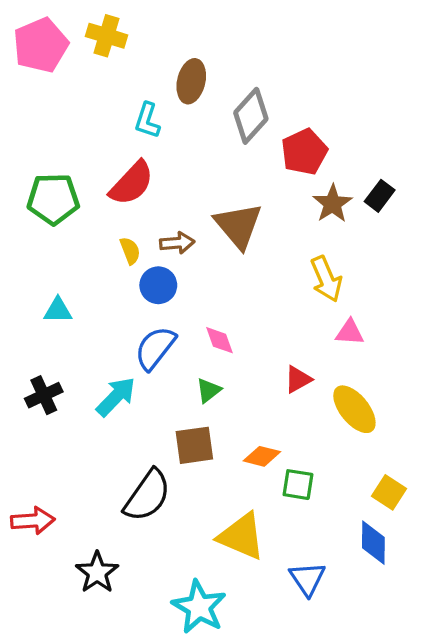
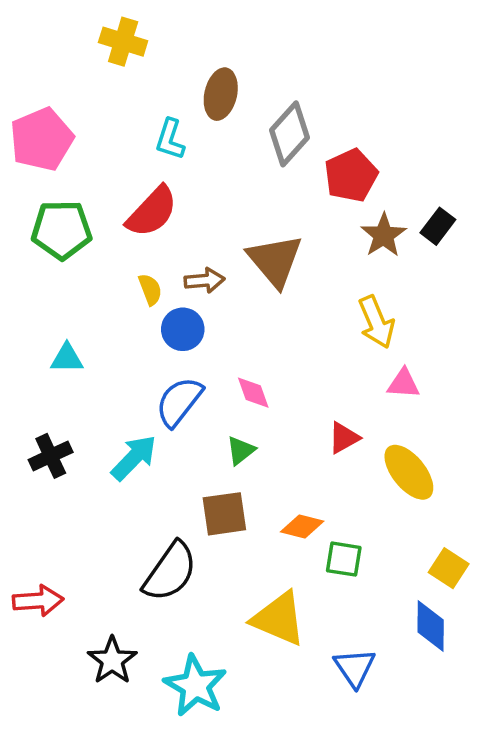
pink pentagon: (41, 45) -> (42, 139), moved
cyan star: (199, 607) -> (195, 686), moved

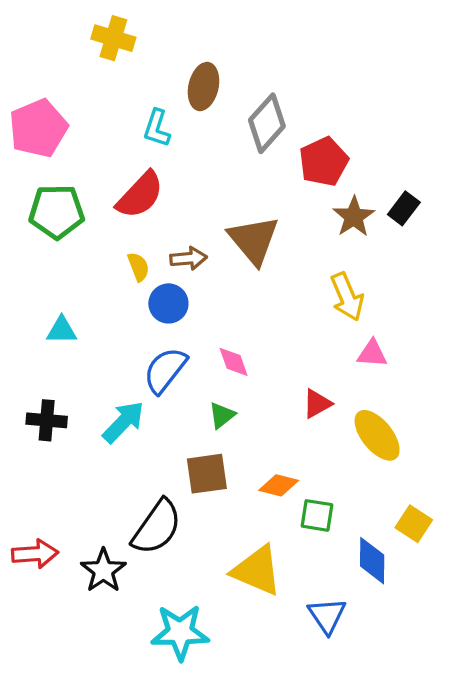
black cross: (51, 456) -> (47, 420), turned 30
blue diamond: (431, 626) -> (372, 561), moved
black star: (112, 660) -> (103, 571), moved
cyan star: (195, 686) -> (180, 632), turned -30

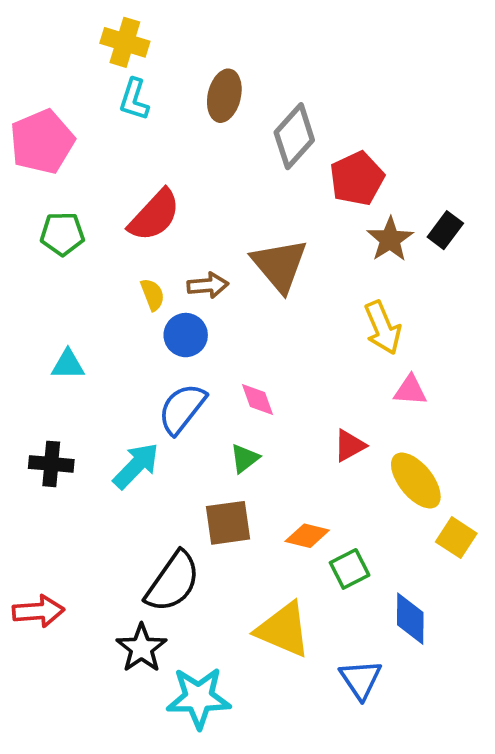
cyan L-shape: (157, 128) -> (134, 99), moved
green pentagon: (57, 212) -> (62, 234), size x0.7
green square: (317, 515) -> (350, 569), turned -36
yellow square: (414, 524) -> (456, 538), moved
black star: (103, 571) -> (141, 648), moved

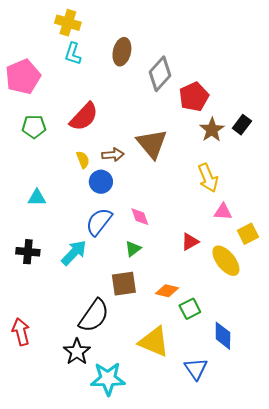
yellow square: (456, 538) -> (248, 234), moved, turned 30
red arrow: (38, 611) -> (21, 332), turned -100

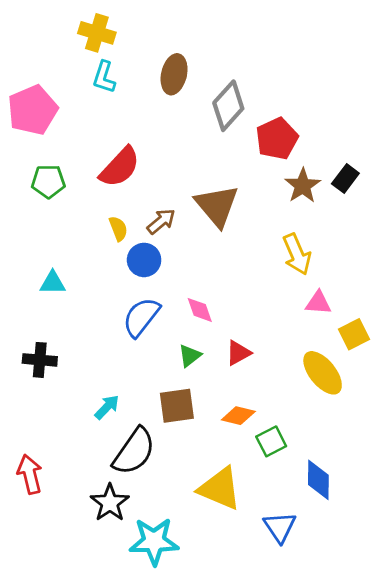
brown arrow: (113, 155) -> (161, 221), turned -35
red triangle: (190, 242) -> (238, 353), moved
cyan arrow: (74, 253) -> (107, 407), moved, size x0.7

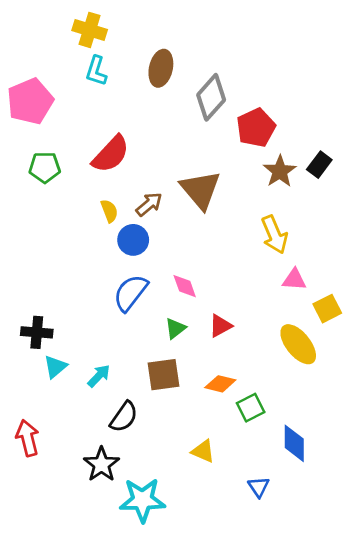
cyan triangle: (53, 283) -> (55, 367), moved, turned -40
black semicircle: (134, 451) -> (124, 417), size x0.7
yellow triangle: (220, 489) -> (203, 451), size x0.6
blue triangle: (280, 527) -> (259, 487), size x0.7

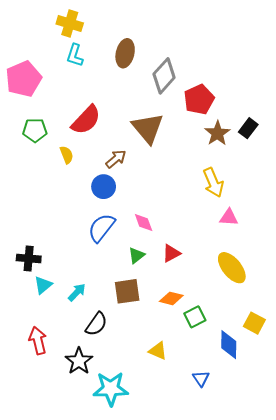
brown triangle: (201, 190) -> (148, 128), moved
yellow semicircle: (109, 211) -> (67, 155), moved
yellow square: (327, 309) -> (254, 323), moved, turned -35
red arrow: (28, 438) -> (38, 341), moved

